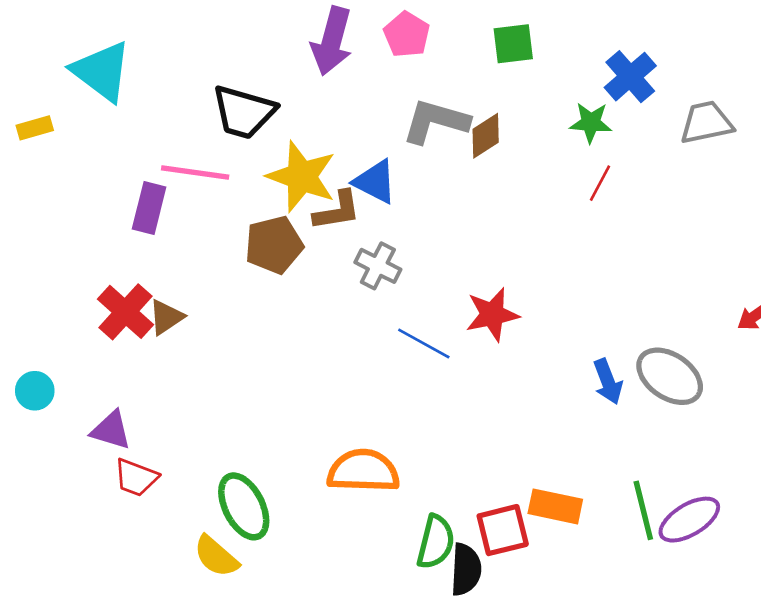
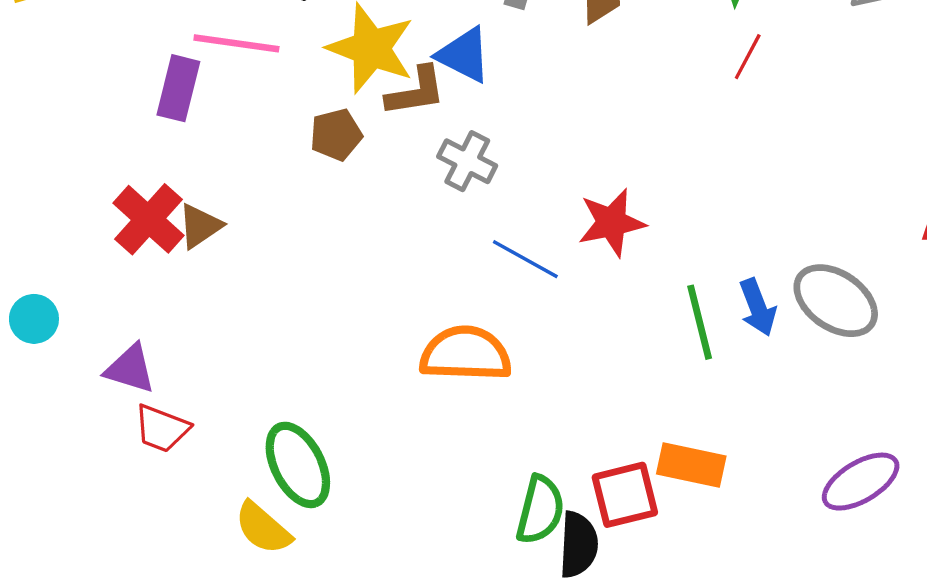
brown pentagon: (274, 245) -> (336, 135), size x0.7
orange semicircle: (363, 471) -> (466, 354), moved
green line: (643, 510) -> (700, 322), moved

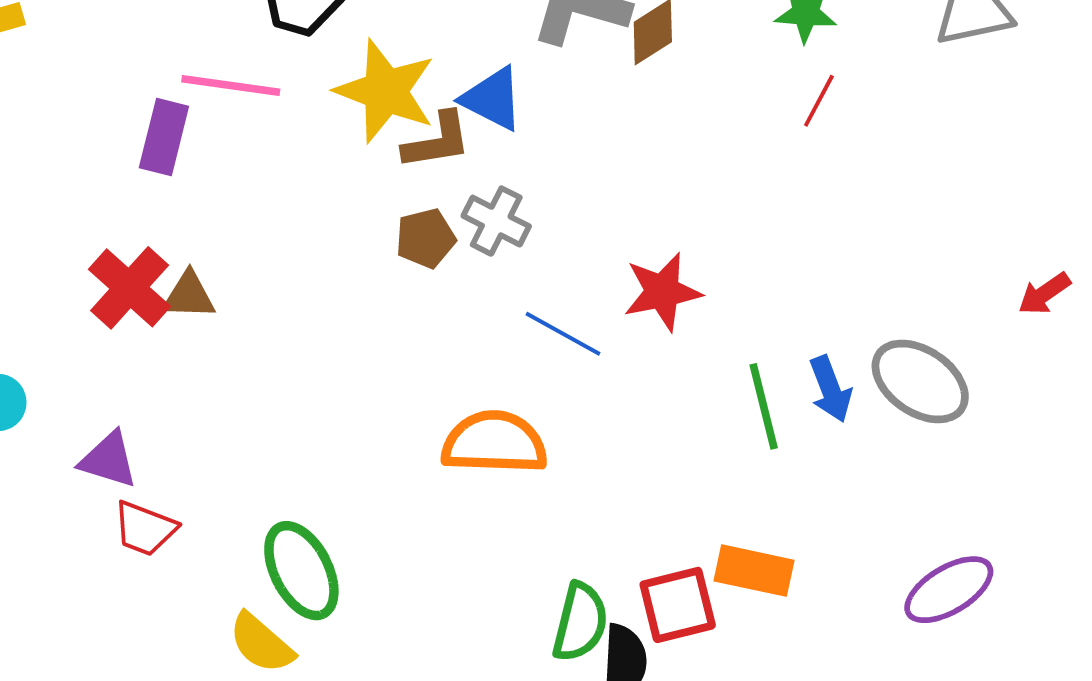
brown pentagon: (336, 135) -> (426, 238), moved
brown triangle: (200, 226) -> (189, 296), turned 36

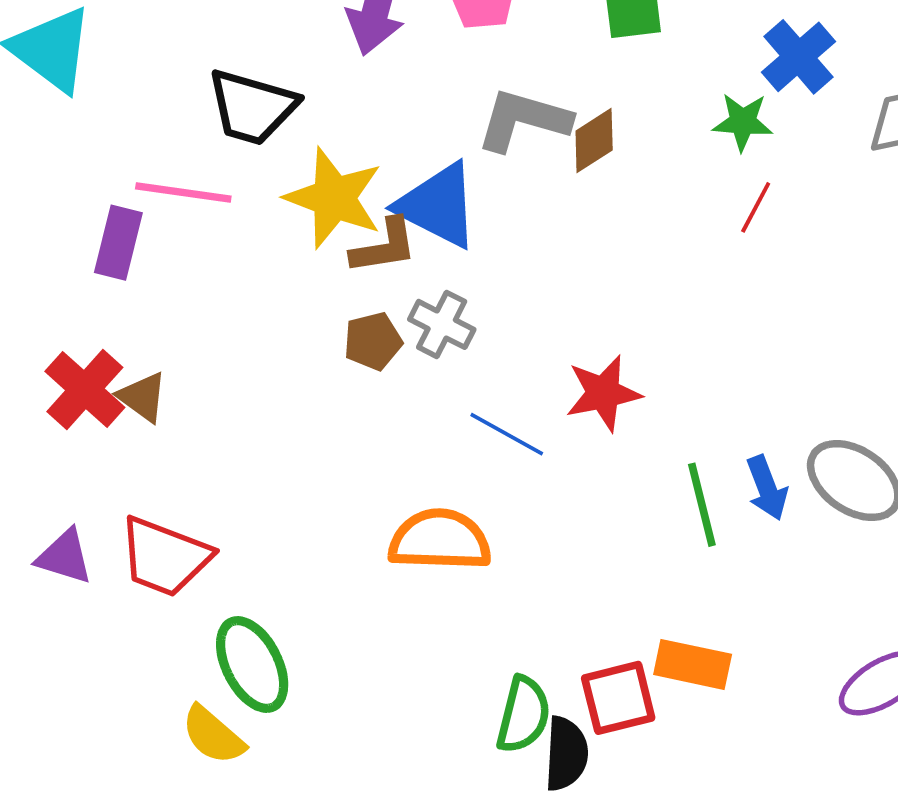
blue triangle: (492, 99) -> (438, 205), size x1.4
brown triangle: (189, 296) -> (142, 397), turned 34
red trapezoid: (145, 529) -> (165, 557), moved, size x1.5

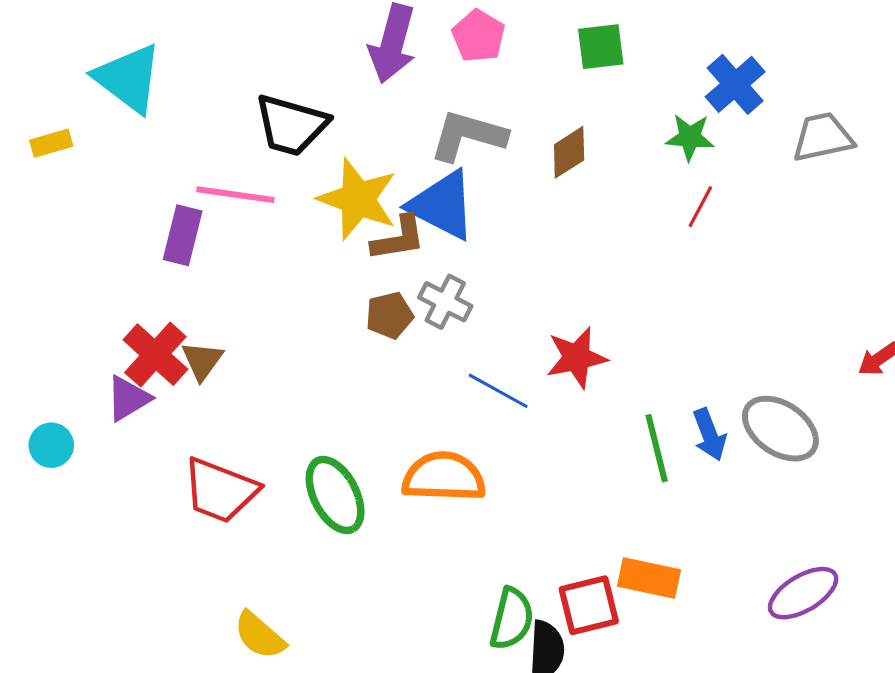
gray L-shape: (523, 120) -> (468, 136), moved
brown triangle: (142, 397) -> (202, 361), turned 30
purple triangle: (64, 557) -> (128, 398), moved, turned -48
green ellipse: (252, 664) -> (335, 495), moved

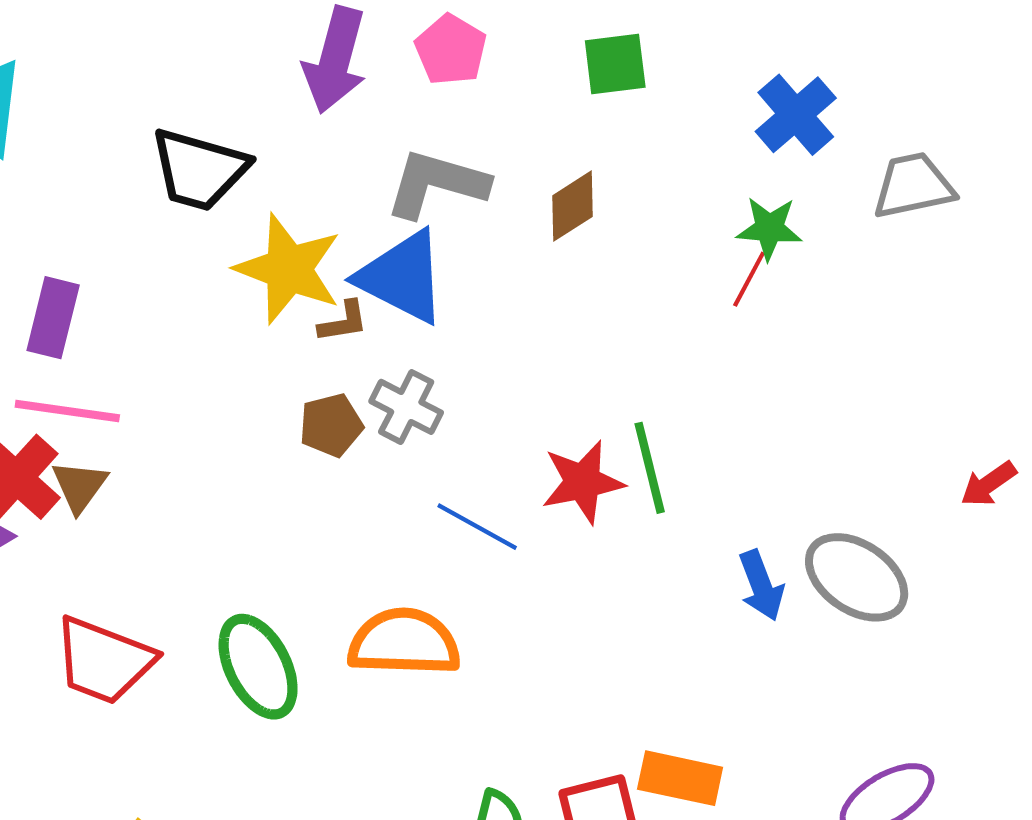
green star: (690, 137) -> (769, 228), moved
pink line: (235, 195) -> (67, 411), moved
brown L-shape: (398, 238) -> (343, 322), size x0.7
green line: (657, 448) -> (650, 468), moved

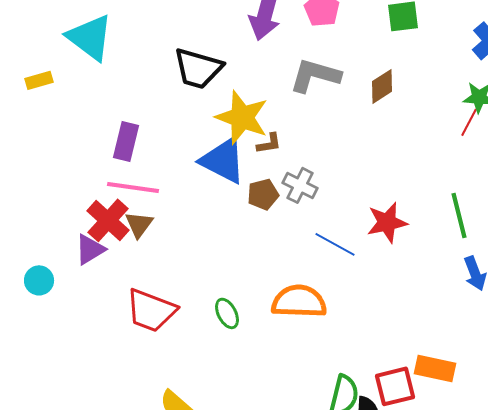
blue triangle: (402, 277) -> (223, 160), moved
green line: (650, 468) -> (459, 215), moved
green ellipse: (258, 667) -> (227, 313), size x0.6

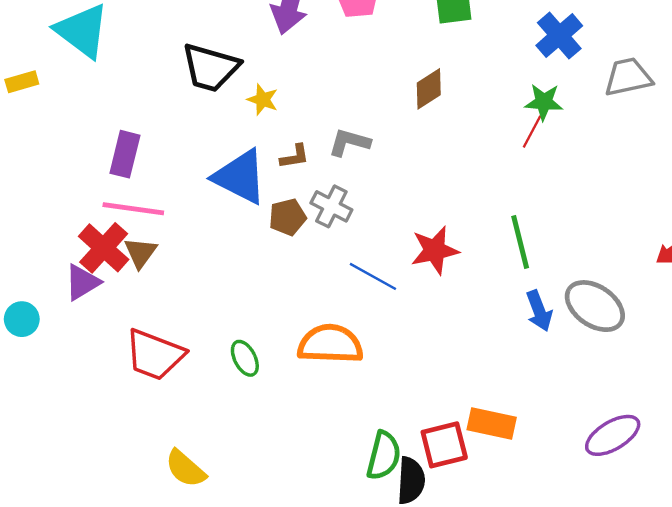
gray L-shape: (315, 75) -> (349, 142), moved, size x0.7
yellow star: (242, 117) -> (263, 100), moved, size x0.5

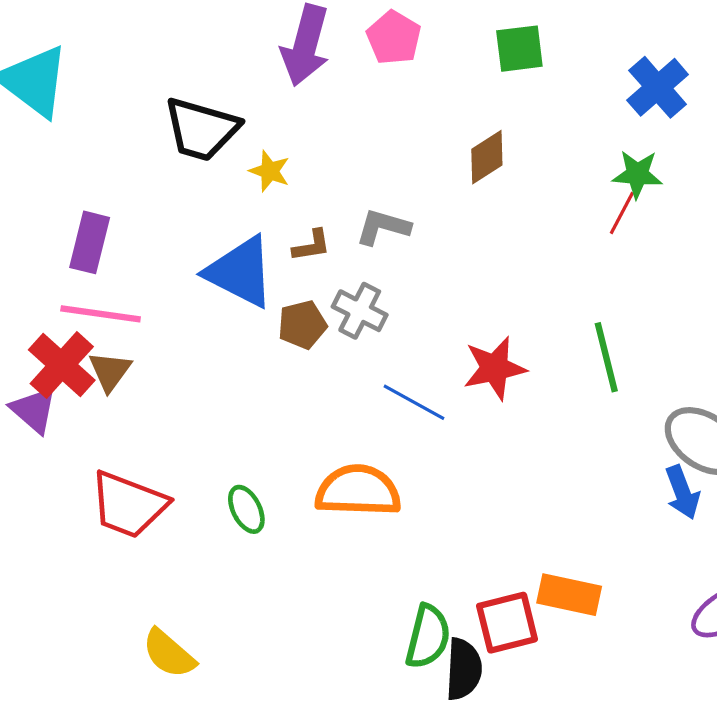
purple triangle: (82, 282) -> (34, 410), turned -48
blue arrow: (539, 311) -> (682, 492), moved

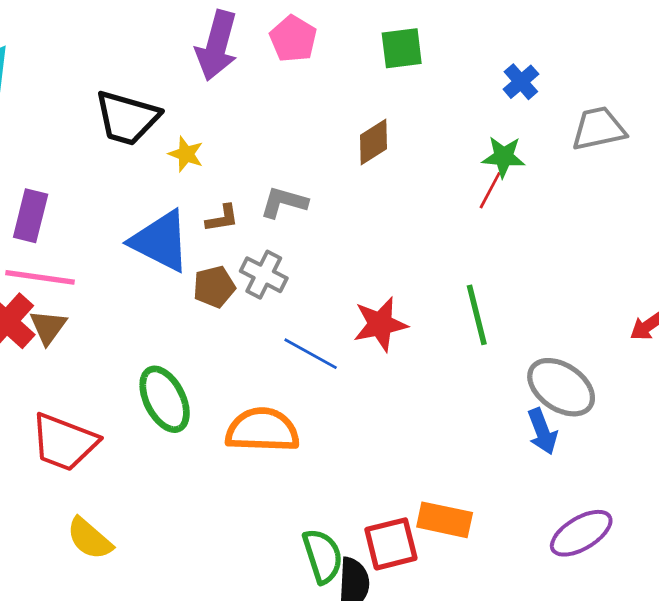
blue cross: (658, 87) -> (521, 82), size x0.7
green ellipse: (246, 509) -> (165, 399), moved, size x1.6
green semicircle: (428, 637) -> (323, 556), turned -32
yellow semicircle: (169, 654) -> (90, 539), moved

